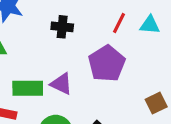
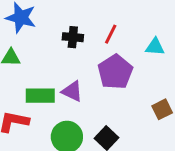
red line: (119, 23) -> (111, 34), moved
cyan triangle: (150, 25) -> (155, 47), moved

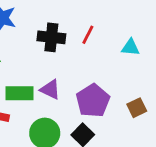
black cross: (73, 37) -> (51, 37), size x1.4
purple pentagon: (115, 72) -> (93, 101), moved

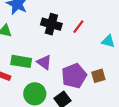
brown square: (137, 108) -> (98, 76), moved

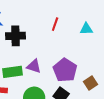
black cross: (51, 24) -> (15, 36), moved
brown square: (98, 76) -> (90, 83), moved

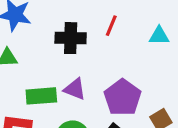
black cross: (15, 36) -> (71, 38), moved

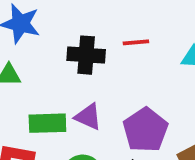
red line: (111, 26) -> (136, 42), turned 60

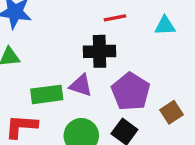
black cross: (86, 55) -> (99, 51), moved

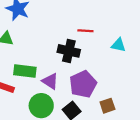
purple triangle: (81, 85) -> (50, 81), moved

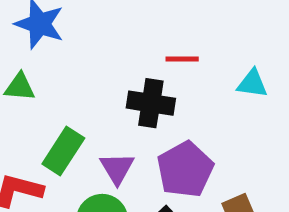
green rectangle: (25, 71) -> (63, 151), turned -60
purple triangle: (50, 81) -> (117, 168), turned 30

